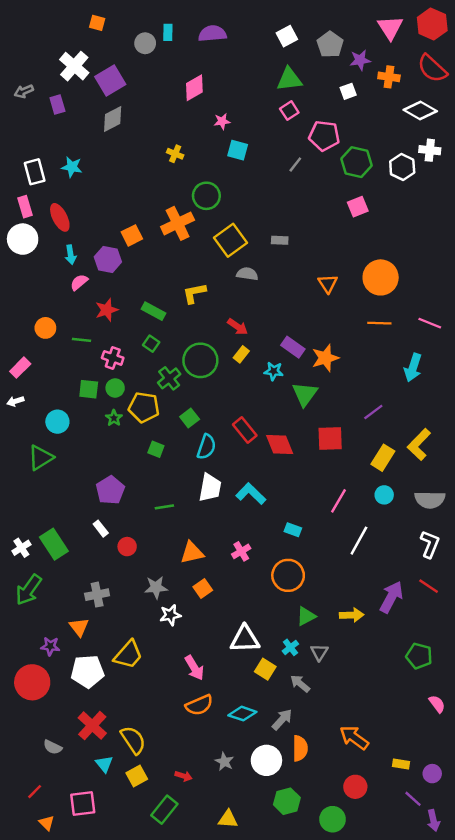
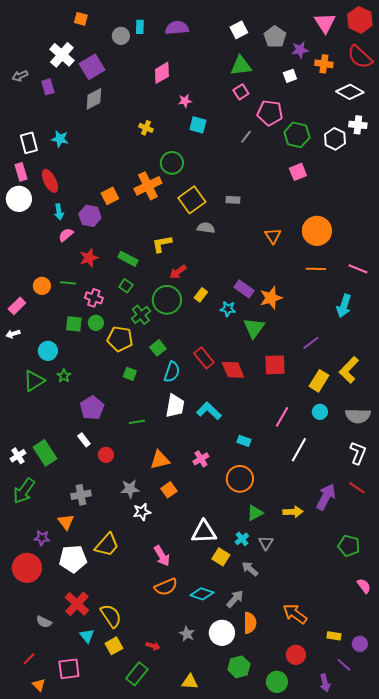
red arrow: (238, 327) -> (178, 272), moved, turned 108
orange circle: (45, 328) -> (42, 286), moved
green star: (114, 418) -> (64, 376), moved
purple arrow: (433, 820) -> (325, 683), moved

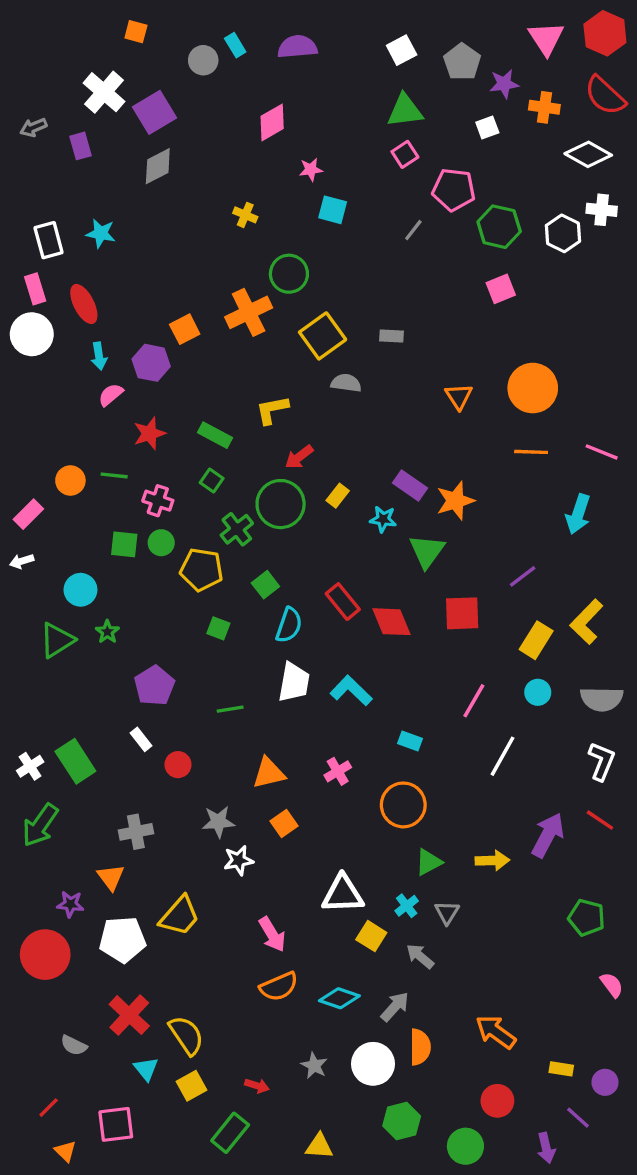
cyan rectangle: (140, 27) -> (235, 45), turned -32

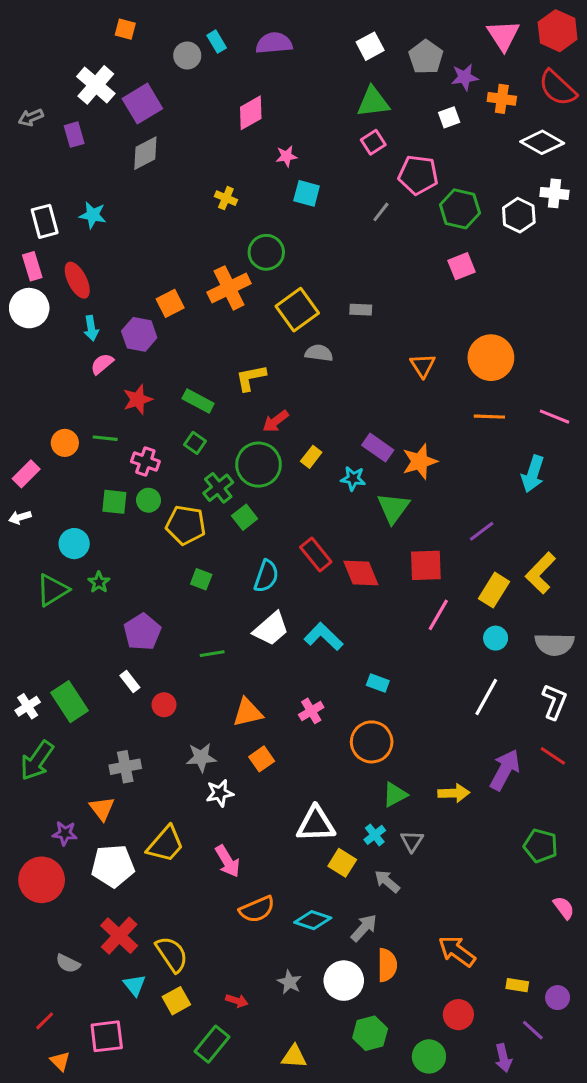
green square: (265, 585) -> (245, 517), moved
white trapezoid: (294, 682) -> (271, 629), turned 39
pink line: (474, 701) -> (438, 615), moved
white line: (502, 756) -> (486, 697), moved
pink arrow: (272, 934) -> (228, 861), moved

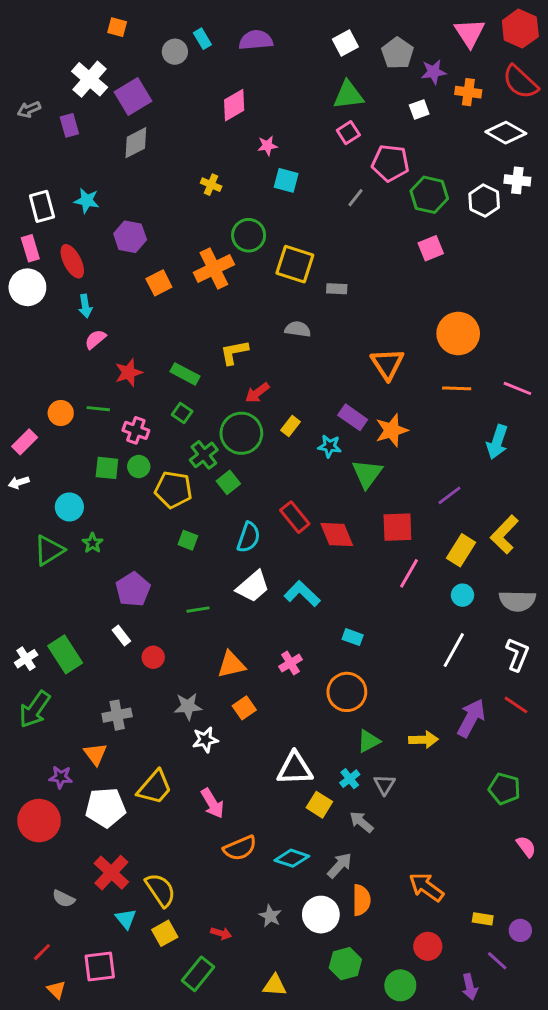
yellow square: (297, 310) -> (295, 264), moved, turned -36
purple hexagon: (139, 334) -> (130, 237), moved
orange triangle: (423, 365) -> (387, 364), moved, size x1.4

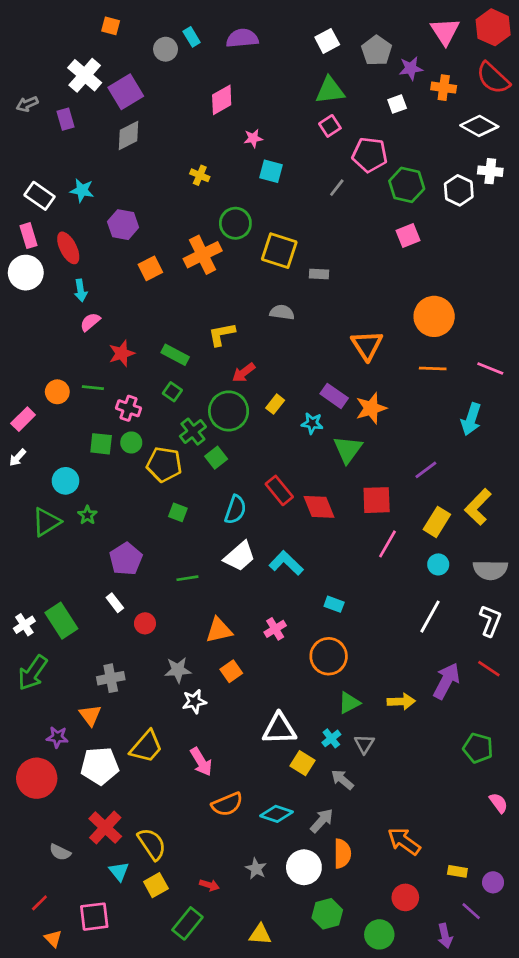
white rectangle: (42, 206) -> (39, 196), turned -40
white arrow: (19, 482) -> (18, 458), turned -30

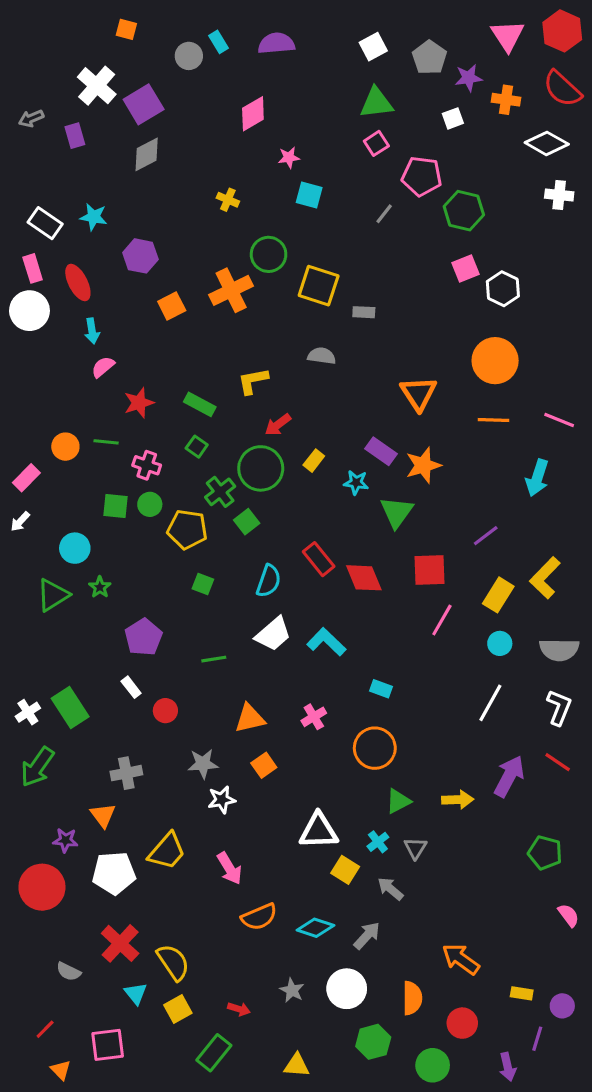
white hexagon: (459, 190) -> (503, 289), moved
orange semicircle: (342, 854) -> (412, 998), moved
purple line: (471, 911) -> (537, 1039), turned 65

